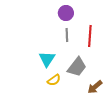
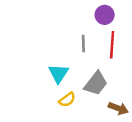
purple circle: (66, 13) -> (105, 15), moved
brown arrow: (95, 87) -> (118, 108), turned -119

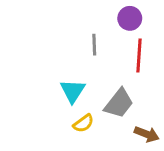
gray line: (83, 44) -> (94, 45), moved

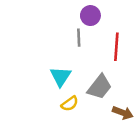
purple circle: (130, 18) -> (90, 16), moved

